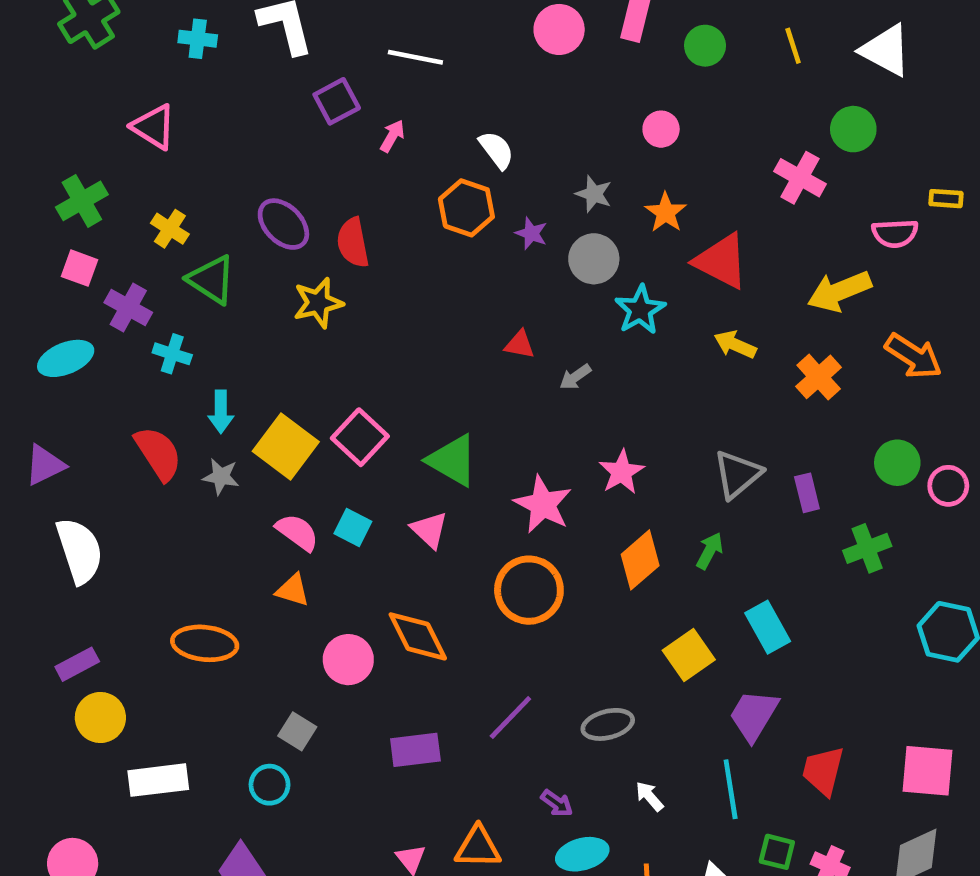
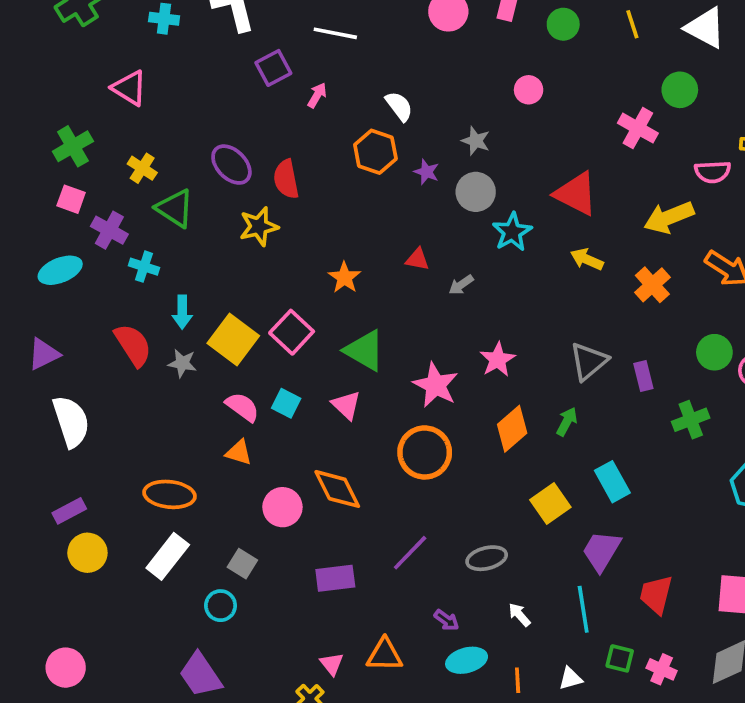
orange star: (666, 212) -> (344, 278), moved
white rectangle: (158, 780) -> (168, 556), moved, turned -45

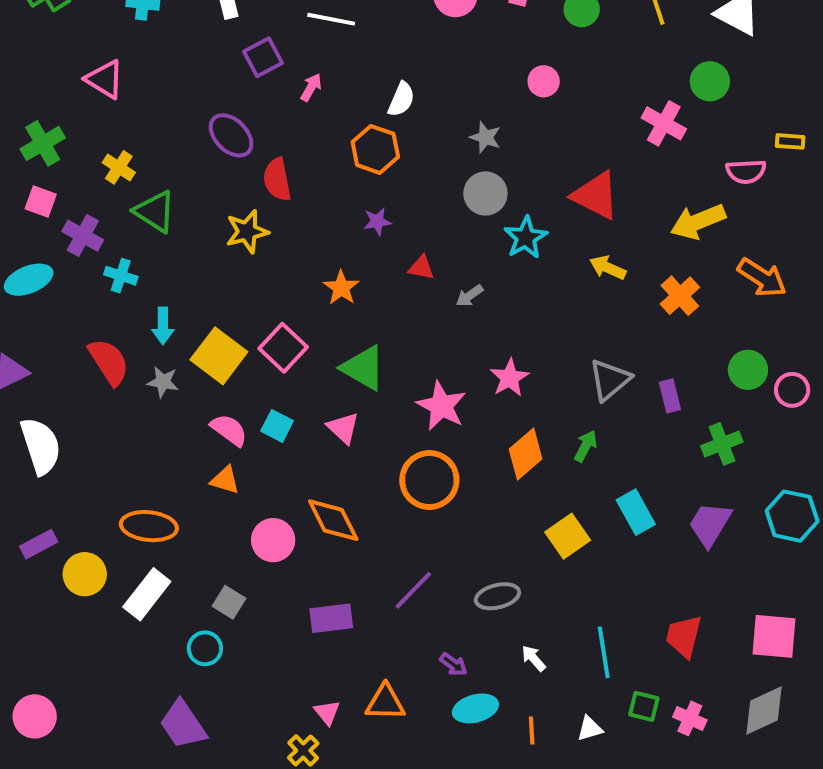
white semicircle: (399, 106) -> (401, 99), turned 60
purple ellipse: (231, 165) -> (231, 135), moved
purple star: (426, 172) -> (377, 222), moved, turned -30
purple trapezoid: (601, 551) -> (710, 524), moved
yellow circle: (87, 553) -> (85, 574), moved

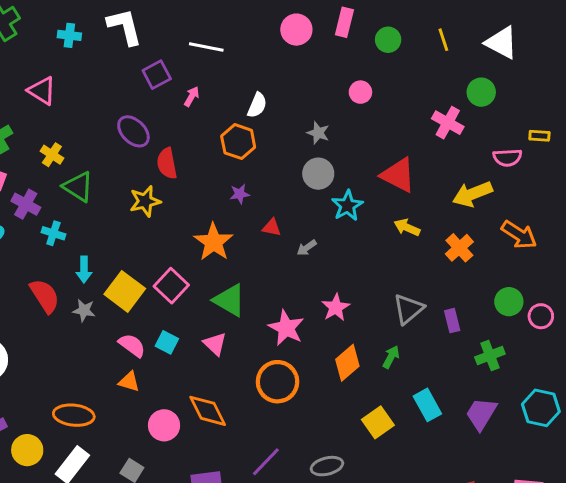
orange star: (341, 288) -> (213, 242), size x1.5

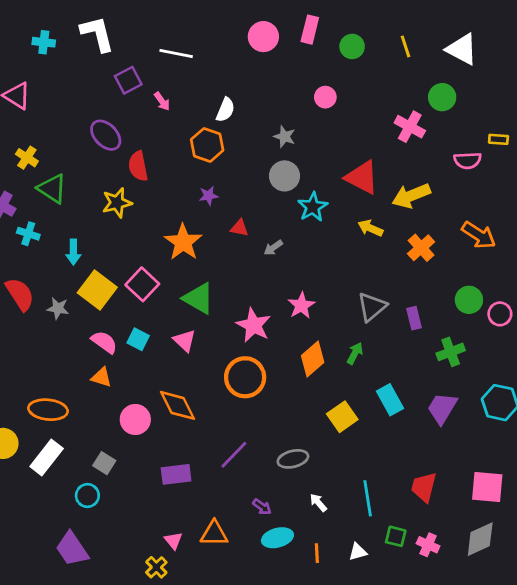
pink arrow: (192, 96) -> (162, 101), turned 114
yellow arrow: (472, 194) -> (411, 196), moved
cyan arrow: (84, 270) -> (73, 252), moved

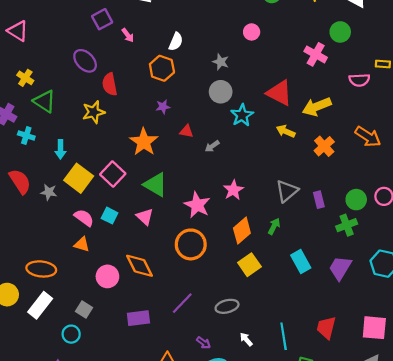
green circle: (469, 300) -> (356, 200), moved
yellow square: (342, 417) -> (249, 265), moved

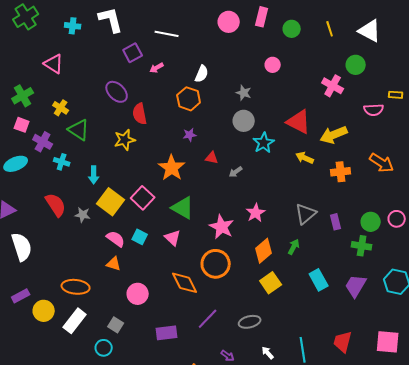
pink arrow: (128, 35) -> (157, 68), turned 96
orange cross: (324, 146) -> (341, 172), turned 36
green cross: (347, 225) -> (362, 246), turned 30
orange diamond: (139, 266) -> (185, 283), moved

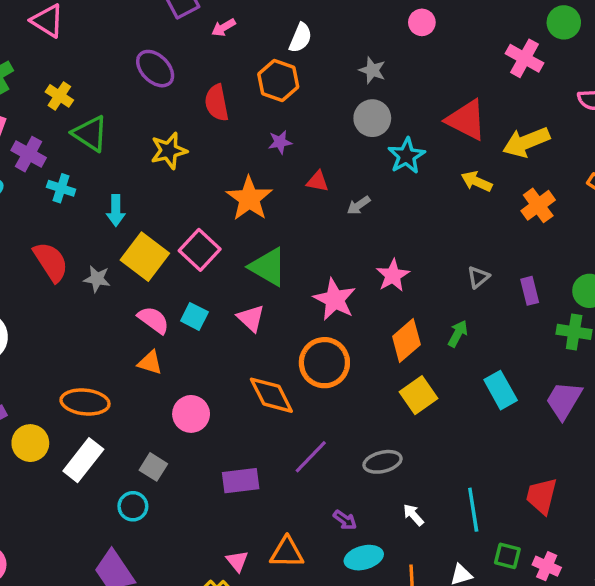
red semicircle: (140, 114) -> (217, 103), moved
orange cross: (341, 172) -> (538, 205), turned -30
gray triangle: (306, 214) -> (478, 277), size x0.6

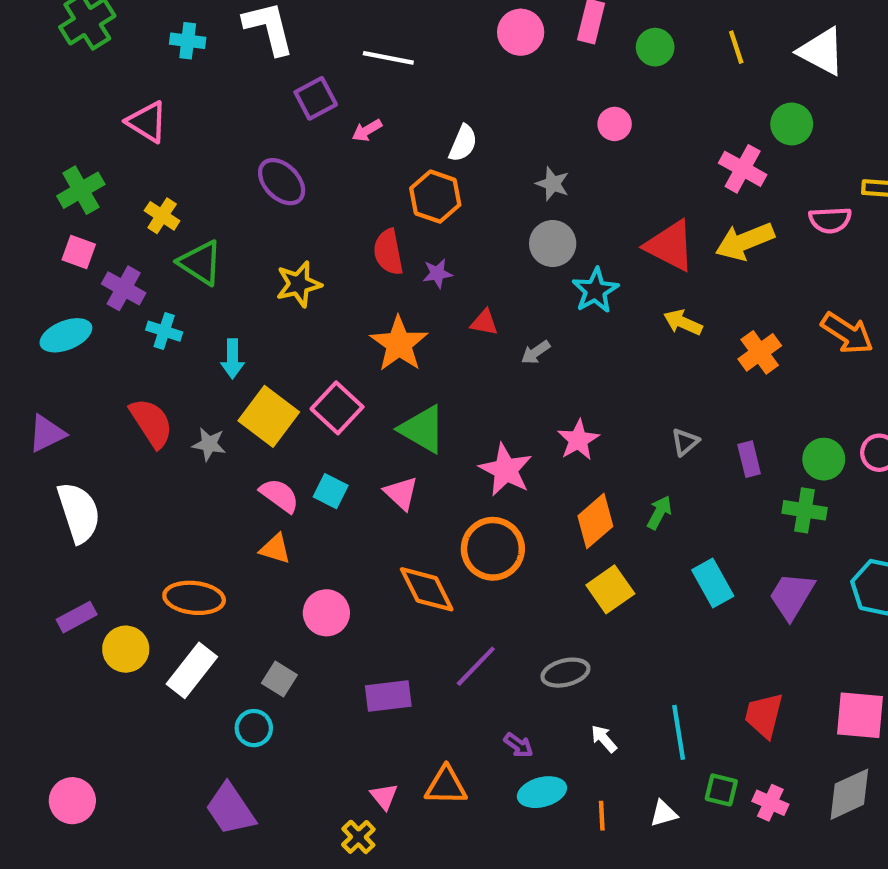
red semicircle: (217, 103) -> (388, 252), moved
yellow arrow: (526, 142) -> (745, 241), moved

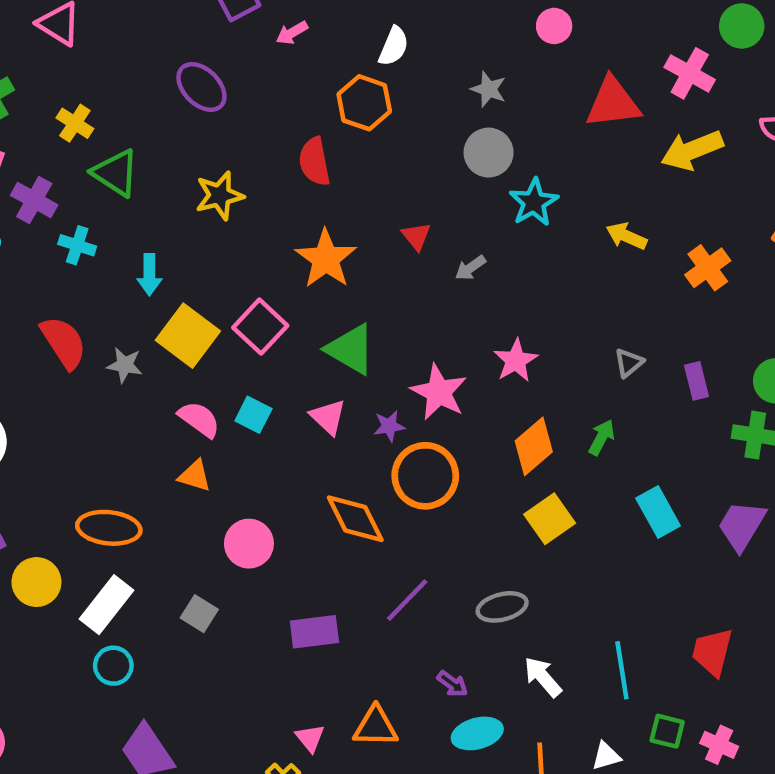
red triangle: (670, 246) -> (613, 103), moved, turned -34
purple star: (437, 273) -> (389, 426), moved
red triangle: (484, 322) -> (416, 236), turned 40
cyan circle: (254, 728) -> (113, 666), moved
white arrow: (604, 739) -> (543, 677), size x1.4

